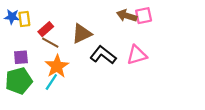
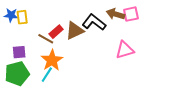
red rectangle: (46, 29) -> (56, 32), moved
black L-shape: (103, 55) -> (94, 22), moved

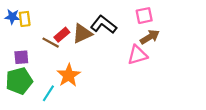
brown arrow: (116, 14) -> (150, 37), moved, turned 132
orange star: (52, 60) -> (69, 75), moved
cyan line: (47, 75) -> (48, 93), moved

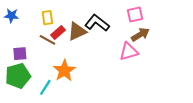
yellow rectangle: (25, 19) -> (47, 18), moved

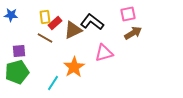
red rectangle: (58, 32) -> (55, 23), moved
pink triangle: (129, 52) -> (104, 53), moved
orange star: (64, 71) -> (74, 67), moved
cyan line: (45, 87) -> (53, 83), moved

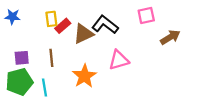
brown arrow: (133, 33) -> (170, 37), moved
brown line: (45, 38) -> (51, 58), moved, turned 56
cyan line: (53, 83) -> (45, 87), moved, turned -42

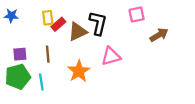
black L-shape: (105, 25) -> (98, 23), turned 65

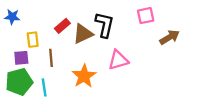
yellow rectangle: (48, 18) -> (33, 40), moved

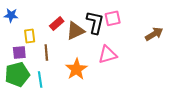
pink square: (146, 16) -> (113, 18), moved

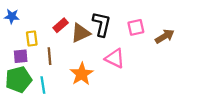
pink square: (113, 18) -> (136, 27), moved
pink triangle: (107, 55) -> (115, 58), turned 42

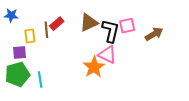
black L-shape: (102, 24) -> (111, 31), moved
brown triangle: (81, 33) -> (89, 23), moved
brown line: (49, 56) -> (46, 30), moved
orange star: (82, 74) -> (94, 67), moved

